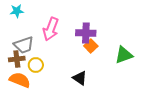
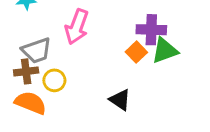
purple cross: (86, 33) -> (151, 30), moved
green triangle: (124, 55) -> (165, 51), moved

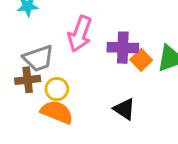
purple cross: (151, 30) -> (123, 48), moved
orange semicircle: (31, 103) -> (57, 112), moved

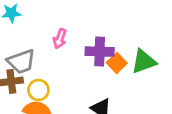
pink arrow: (80, 34) -> (60, 39), size x0.6

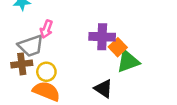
pink arrow: (60, 39) -> (46, 29), moved
green triangle: (144, 61) -> (128, 61), moved

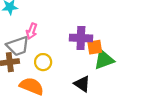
orange square: (118, 47) -> (95, 47), turned 35
yellow circle: (46, 72) -> (43, 62), moved

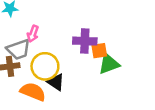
yellow circle: (43, 62) -> (45, 66), size x1.5
black triangle: (82, 84) -> (56, 82), moved

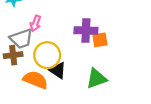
green triangle: (109, 64) -> (96, 79), moved

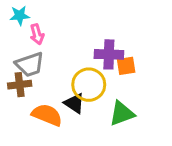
pink arrow: (35, 23) -> (37, 34), moved, turned -35
yellow circle: (47, 55) -> (89, 85), moved

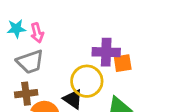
cyan star: (20, 16) -> (16, 29), moved
brown cross: (20, 85) -> (26, 94), moved

